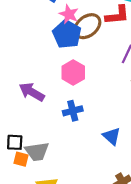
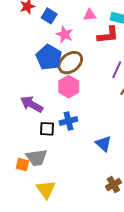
brown ellipse: (87, 26) -> (70, 63), moved
blue pentagon: (67, 34) -> (49, 57), moved
black square: (15, 142) -> (47, 129), moved

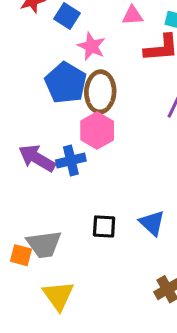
brown ellipse: (70, 63) -> (100, 92), turned -50
blue cross: (68, 121) -> (71, 160), moved
black square: (47, 129) -> (104, 226), moved

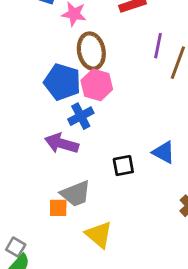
blue pentagon: (66, 83) -> (62, 82), moved
purple arrow: (37, 158) -> (62, 143), moved

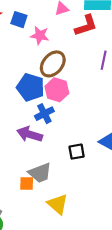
brown ellipse: (91, 51) -> (53, 64), turned 52

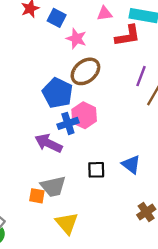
pink hexagon: (57, 90) -> (84, 115), moved

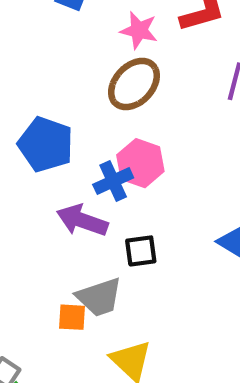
pink star: (76, 39) -> (139, 30), moved
blue pentagon: (57, 93) -> (46, 144), moved
black square: (96, 170) -> (141, 251), moved

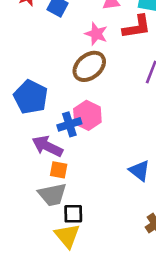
black square: (141, 251) -> (73, 214), moved
orange square: (72, 317) -> (59, 170), moved

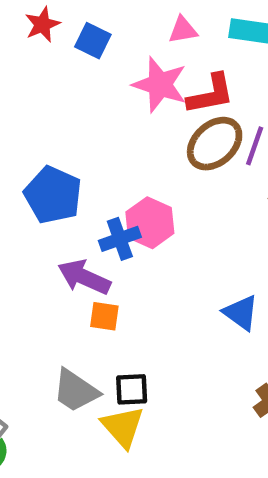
red L-shape: (137, 27) -> (211, 94), moved
pink star: (96, 34) -> (160, 85), size x1.4
brown ellipse: (89, 66) -> (215, 144), moved
gray trapezoid: (52, 195) -> (76, 391), moved, turned 48

